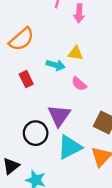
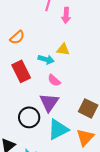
orange semicircle: (22, 39) -> (17, 37), size x0.7
red rectangle: (26, 79) -> (21, 71), size x1.5
pink semicircle: (79, 84) -> (54, 80), moved

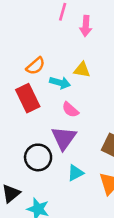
orange semicircle: (17, 37) -> (35, 66), moved
cyan triangle: (58, 129) -> (75, 173), size x0.6

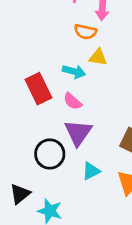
orange semicircle: (35, 66) -> (85, 32), moved, turned 54
pink semicircle: (70, 110) -> (73, 101), moved

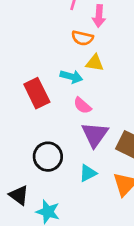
pink semicircle: (73, 101) -> (82, 106), moved
purple triangle: (78, 133) -> (95, 135), moved
black triangle: (20, 194) -> (19, 195), turned -45

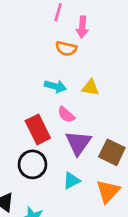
yellow triangle: (95, 63) -> (90, 88), moved
red rectangle: (37, 93) -> (38, 129), moved

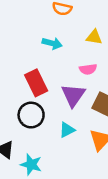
yellow triangle: (90, 88) -> (94, 37), moved
pink semicircle: (66, 115) -> (88, 69), moved, turned -49

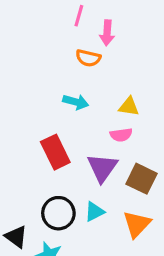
yellow triangle: (94, 37) -> (129, 107), moved
black circle: (31, 115) -> (58, 213), moved

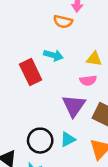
red rectangle: (55, 152) -> (31, 72), moved

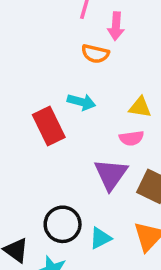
cyan triangle: (68, 139) -> (100, 238), moved

